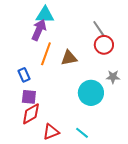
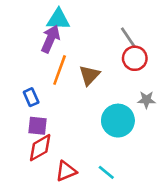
brown triangle: (69, 58) -> (89, 75), turned -36

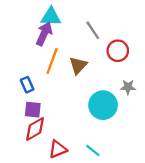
gray line: (128, 38) -> (93, 30), moved

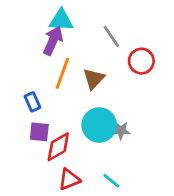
gray star: (128, 87) -> (121, 130), moved
cyan circle: (103, 105) -> (99, 125), moved
red diamond: (35, 129) -> (58, 147), moved

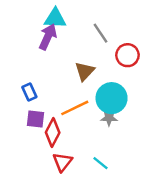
orange line: (62, 73) -> (75, 108), moved, turned 44
cyan circle: (99, 125) -> (112, 98), moved
red diamond: (58, 147) -> (53, 132), turned -32
red triangle: (69, 179) -> (62, 162), turned -30

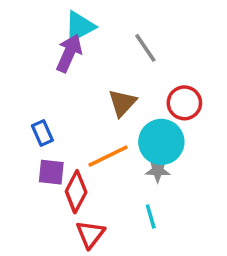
cyan triangle: (55, 18) -> (80, 27), turned -30
red circle: (127, 55) -> (184, 103), moved
cyan line: (101, 163) -> (151, 216), moved, turned 35

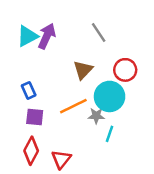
cyan triangle: (80, 27) -> (27, 36), moved
gray star: (158, 170) -> (96, 116), moved
red diamond: (76, 192) -> (31, 151), moved
cyan line: (151, 216) -> (110, 134), moved, turned 35

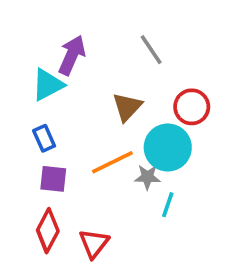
cyan triangle: (27, 36) -> (48, 85), moved

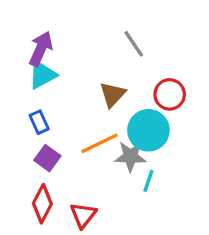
purple arrow: (72, 55) -> (41, 49), moved
gray star: (147, 177) -> (131, 156), size x1.4
purple square: (53, 179) -> (47, 158), turned 30

